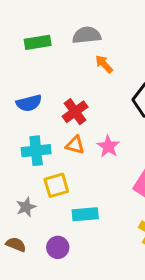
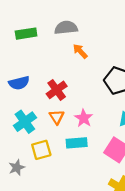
orange triangle: (75, 145) -> (57, 117), turned 42
cyan cross: (36, 151) -> (25, 122), turned -30
cyan rectangle: (85, 214) -> (77, 143), moved

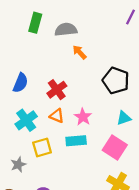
green rectangle: (26, 34) -> (35, 23), moved, turned -66
blue semicircle: (19, 83) -> (20, 83), turned -54
orange triangle: (57, 117) -> (57, 116), turned -35

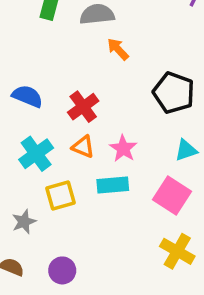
blue semicircle: (20, 83) -> (27, 96), turned -90

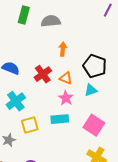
orange arrow: (118, 49) -> (63, 49), moved, turned 48
orange triangle: (83, 147) -> (66, 78), moved
cyan triangle: (186, 150) -> (91, 90), moved

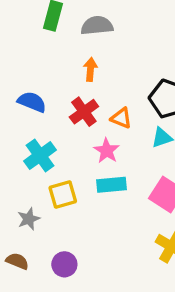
orange arrow: (63, 49) -> (90, 69), moved
pink star: (66, 98) -> (107, 151), moved

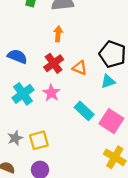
pink star: (107, 151) -> (51, 93), moved
cyan rectangle: (112, 185) -> (84, 111), moved, turned 48
yellow square: (63, 195) -> (39, 140), moved

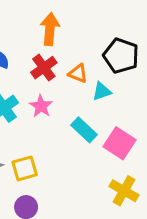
orange arrow: (58, 34) -> (50, 29), size x1.5
cyan triangle: (108, 81) -> (102, 91), moved

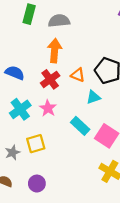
orange triangle: (78, 74) -> (78, 75), moved
yellow square: (25, 168) -> (36, 144), moved

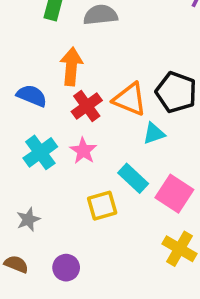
orange arrow: (55, 51) -> (71, 66), moved
orange triangle: (78, 75) -> (130, 99), size x1.5
yellow square: (36, 144) -> (102, 206), moved

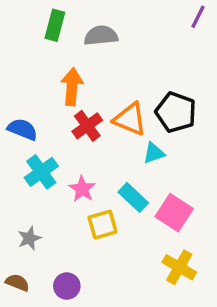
blue semicircle: (32, 96) -> (23, 129), moved
pink star: (83, 151) -> (82, 189), moved

